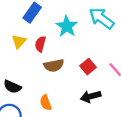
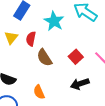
brown semicircle: (54, 65) -> (44, 58), turned 72

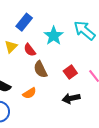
red semicircle: (31, 39) -> (30, 50), turned -56
orange semicircle: (39, 92) -> (29, 93), moved, turned -104

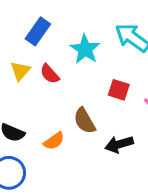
brown semicircle: (40, 69) -> (85, 121), moved
red square: (70, 72) -> (119, 90), moved, turned -32

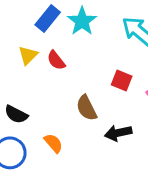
cyan star: (85, 49) -> (82, 21), moved
orange semicircle: (54, 141) -> (53, 143), moved, turned -100

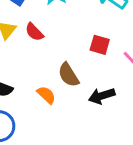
orange semicircle: (53, 143) -> (46, 95), moved

